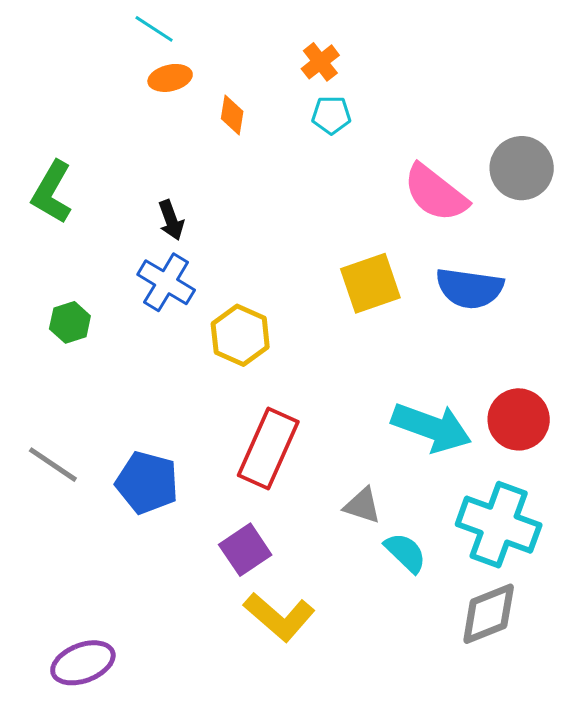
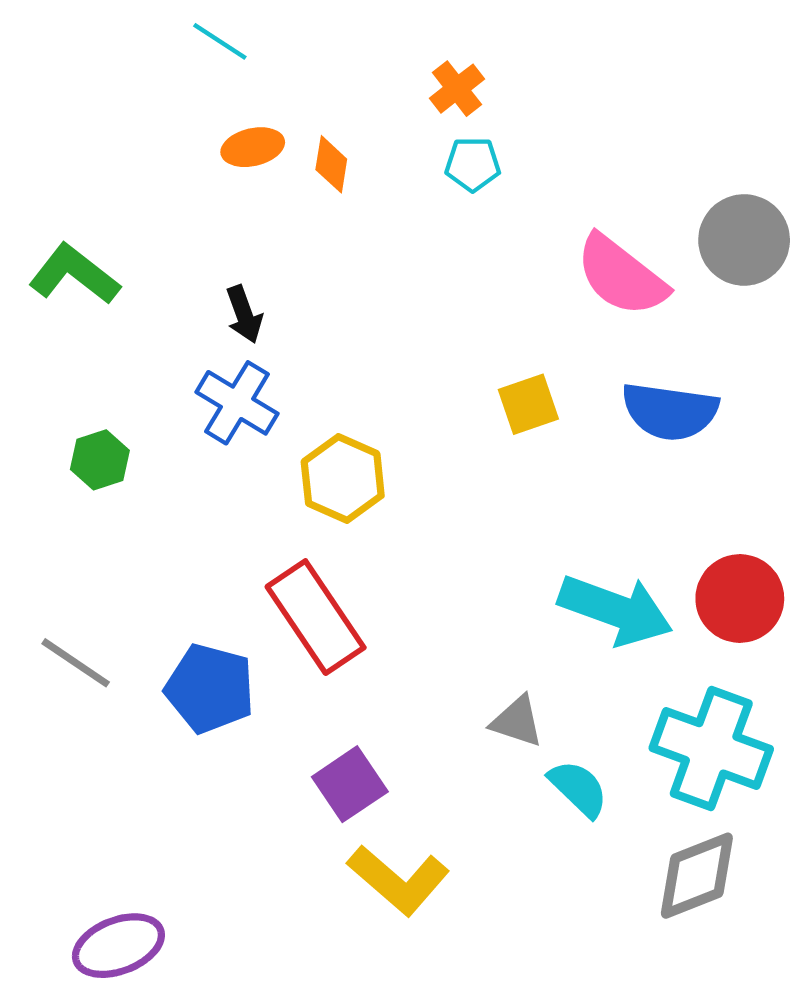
orange ellipse: (170, 78) -> (253, 147), moved
green L-shape: (52, 192) -> (74, 274), turned 98
yellow square: (370, 283) -> (528, 404), size x0.7
red rectangle: (268, 449) -> (316, 617), moved, turned -58

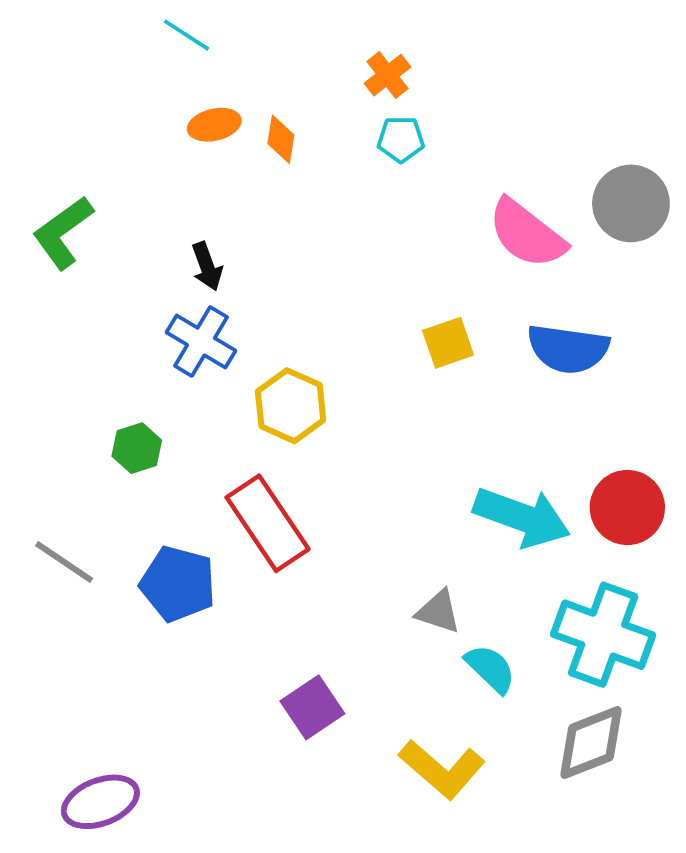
green L-shape: (74, 274) -> (63, 233), turned -74
green hexagon: (100, 460) -> (137, 448), moved
purple square: (350, 784) -> (312, 707), moved
yellow L-shape: (398, 880) -> (442, 769), moved

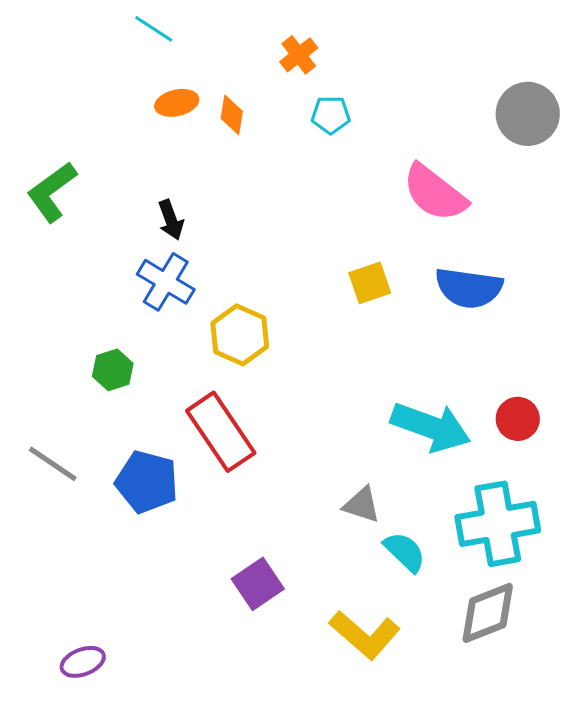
orange cross: (388, 75) -> (299, 55), moved
gray circle: (631, 203) -> (528, 114), moved
red circle: (627, 507) -> (518, 419), size x0.7
cyan cross: (603, 635) -> (498, 524), turned -30
purple ellipse: (100, 802) -> (83, 662), size x0.7

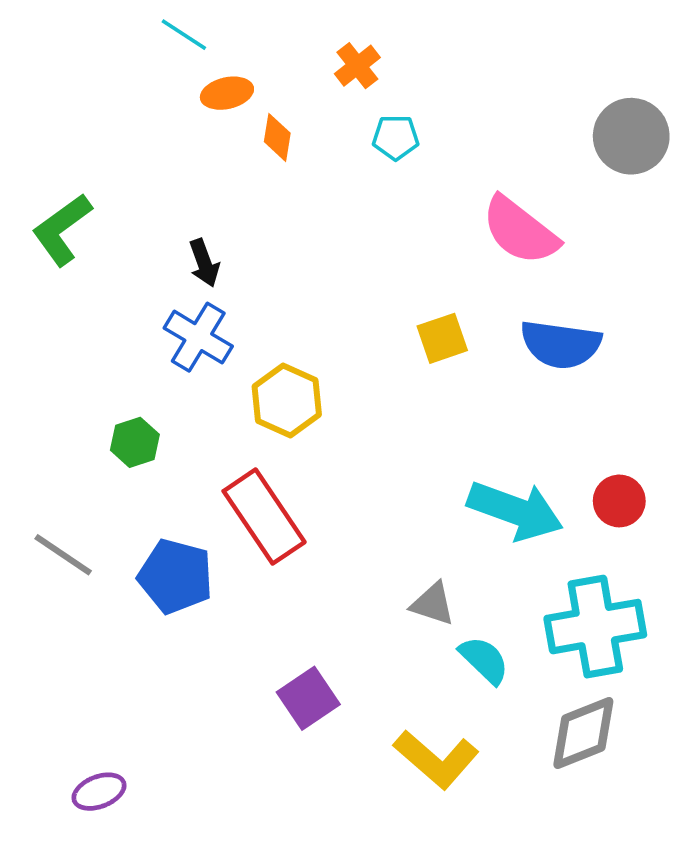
orange ellipse: (177, 103) -> (227, 93), moved

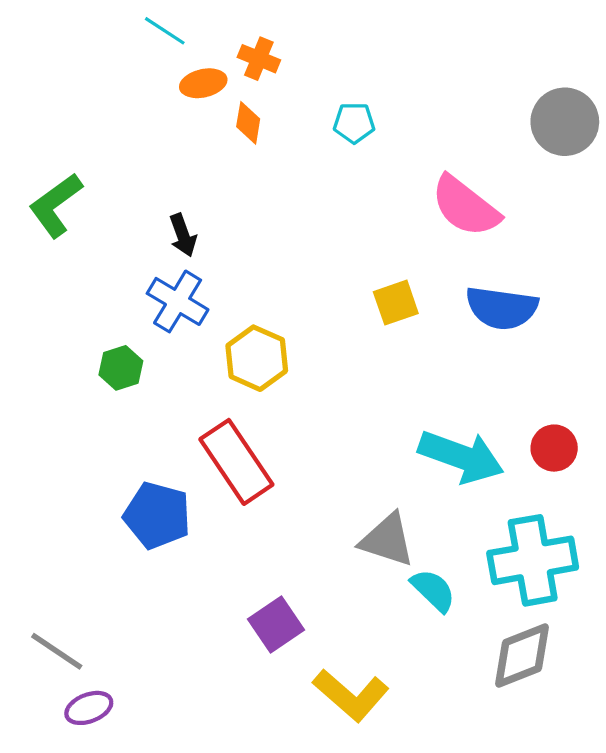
orange cross: (357, 66) -> (259, 59), moved, turned -30
green hexagon: (135, 442) -> (121, 368), moved
gray line: (63, 555) -> (57, 651), moved
gray triangle: (433, 604) -> (387, 540), size x1.4
yellow L-shape: (436, 759) -> (351, 695), moved

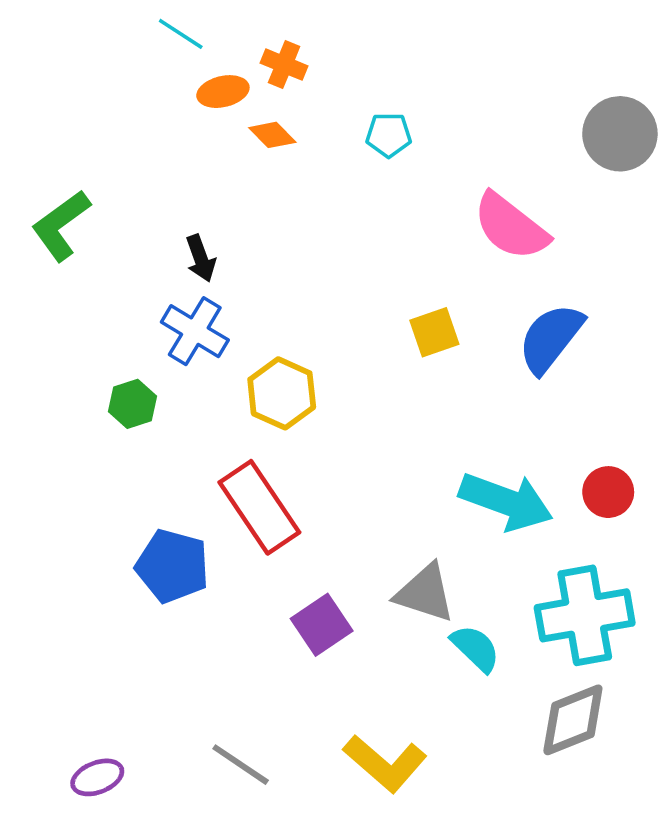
orange diamond: (248, 123) -> (272, 135), turned -54
blue semicircle: (502, 308) -> (551, 338), turned 120
purple square: (276, 625) -> (322, 625), moved
gray line: (57, 651) -> (241, 765), moved

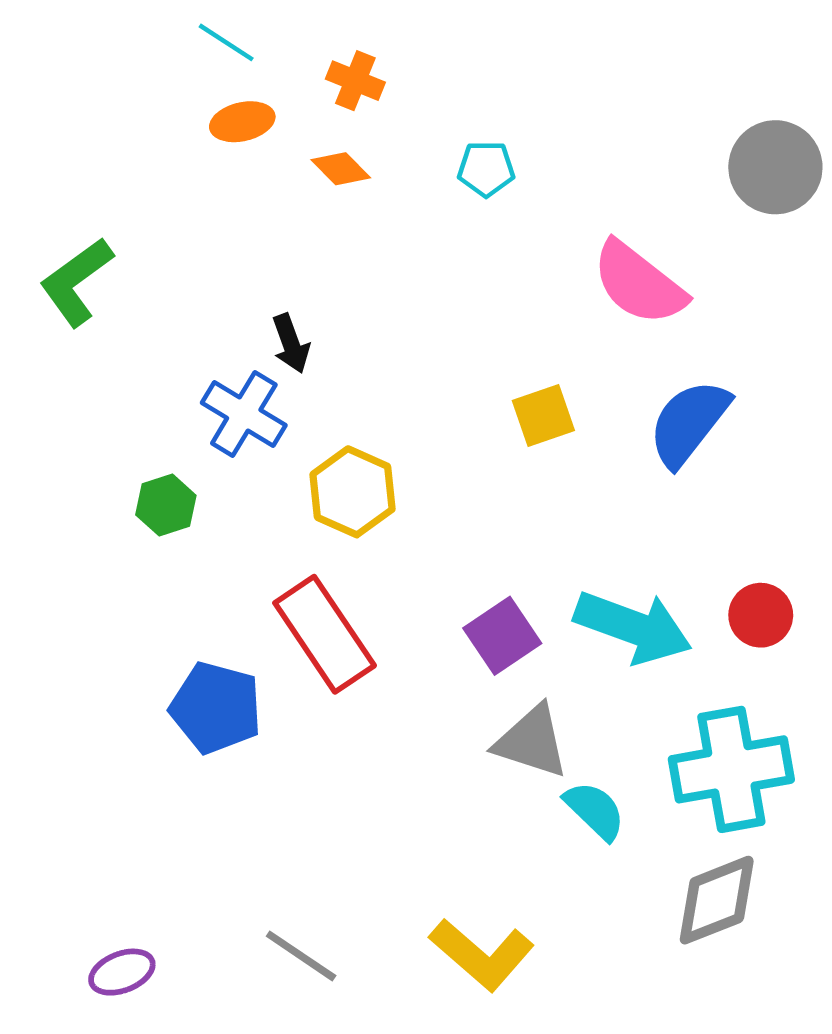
orange ellipse: (223, 92) -> (242, 122), moved
black arrow: (201, 258) -> (291, 343), moved
purple square: (322, 625) -> (502, 636), moved

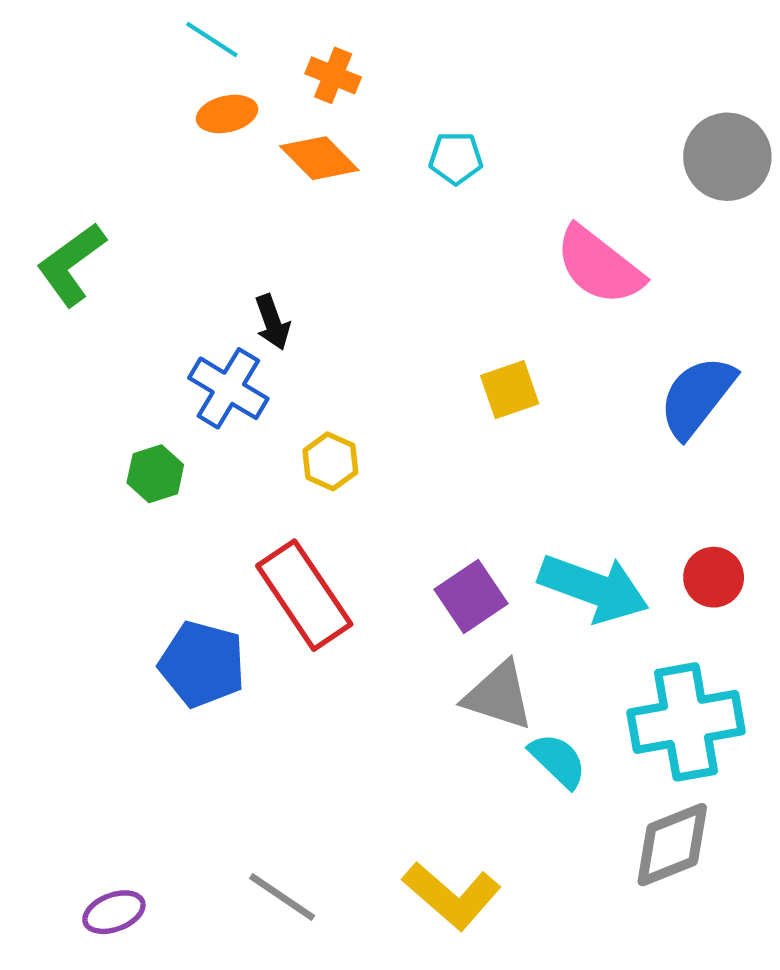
orange diamond: (341, 169) -> (319, 158), size x1.4
blue semicircle: (689, 423) -> (697, 397), moved
yellow hexagon: (352, 492) -> (330, 461), size x0.7

